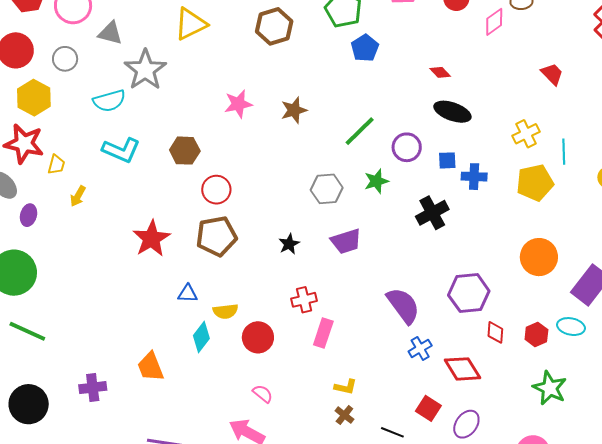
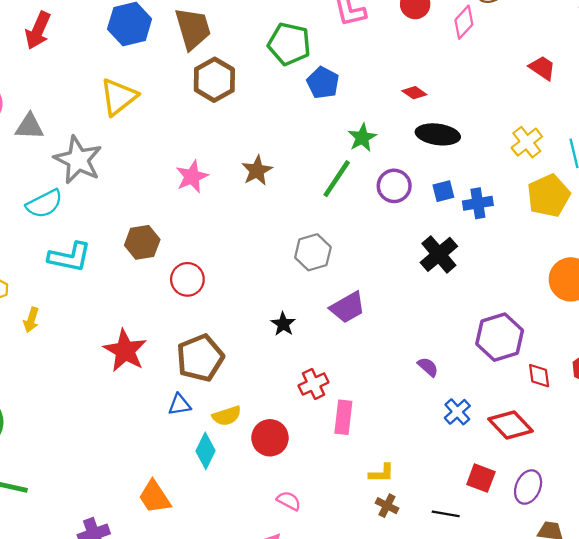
green star: (376, 181) -> (362, 138), moved
brown pentagon: (216, 236) -> (200, 358), moved
purple semicircle: (403, 306) -> (428, 367), size x0.5

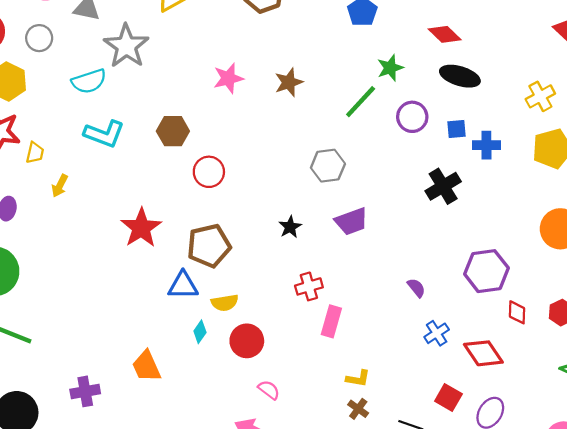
red diamond: (414, 93) -> (445, 34), size x1.4
blue triangle: (179, 405) -> (183, 285), size x1.4
red circle: (270, 438) -> (247, 341), moved
cyan diamond: (205, 451) -> (200, 332), size x0.7

